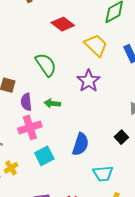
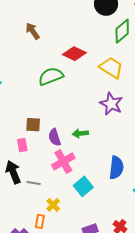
green semicircle: (46, 65) -> (51, 76), moved, turned -65

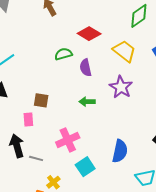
green semicircle: (51, 76) -> (63, 54), size x0.7
green arrow: (80, 133) -> (87, 102), moved
purple semicircle: (55, 137) -> (86, 68), moved

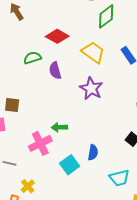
green arrow: (87, 102) -> (59, 127), moved
blue semicircle: (120, 151) -> (93, 152), size x0.7
cyan square: (85, 167) -> (70, 165), moved

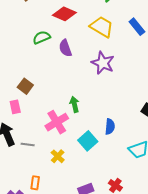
brown square: (12, 105) -> (25, 86), turned 35
green arrow: (59, 127) -> (74, 104), turned 84
yellow cross: (28, 186) -> (58, 156), moved

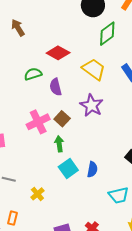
brown square: (25, 86) -> (62, 119), moved
pink cross: (57, 122) -> (38, 122), moved
cyan square: (88, 141) -> (68, 169), moved

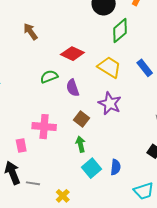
pink cross: (38, 122) -> (44, 127), moved, turned 35

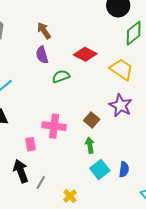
purple semicircle: (73, 88) -> (42, 55), moved
gray line: (33, 183) -> (41, 182), turned -72

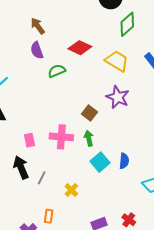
pink cross: (54, 126) -> (61, 137), moved

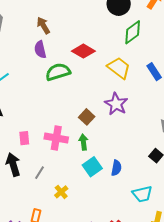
green semicircle: (57, 71) -> (58, 72), size x1.4
gray line: (42, 178) -> (39, 173), moved

